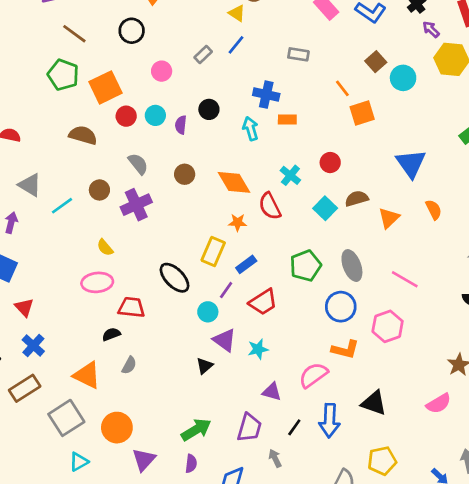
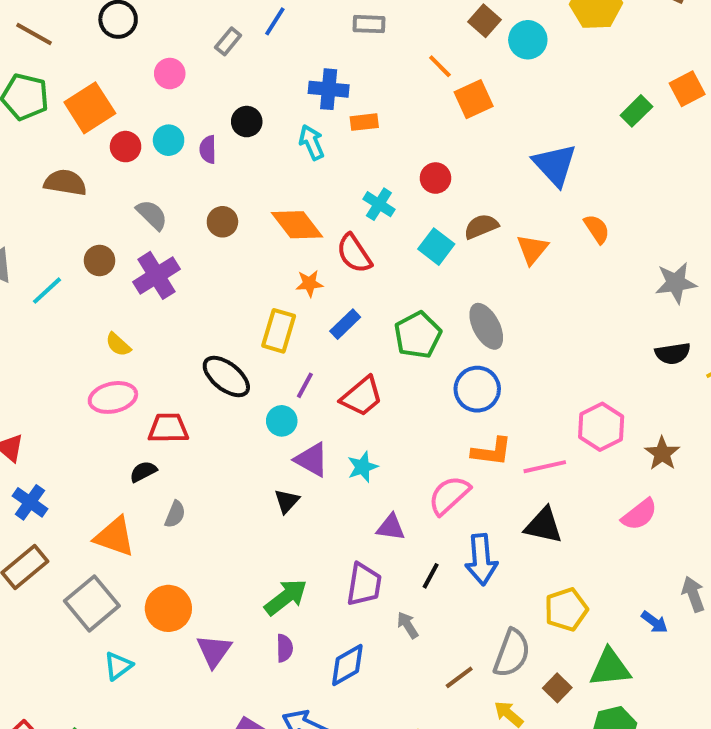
blue rectangle: (246, 264) -> (345, 324), moved
pink line: (405, 279) -> (545, 467), moved, turned -36
pink hexagon: (388, 326) -> (601, 427), moved

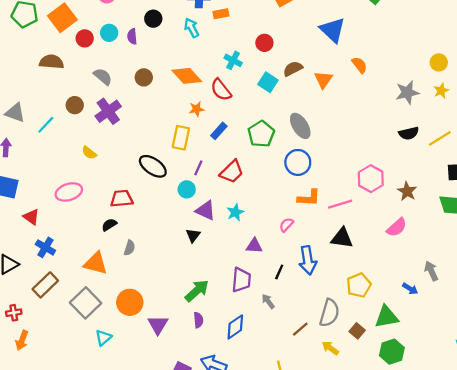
pink ellipse: (113, 397) -> (69, 192), moved
pink semicircle: (449, 495) -> (286, 225), size x0.6

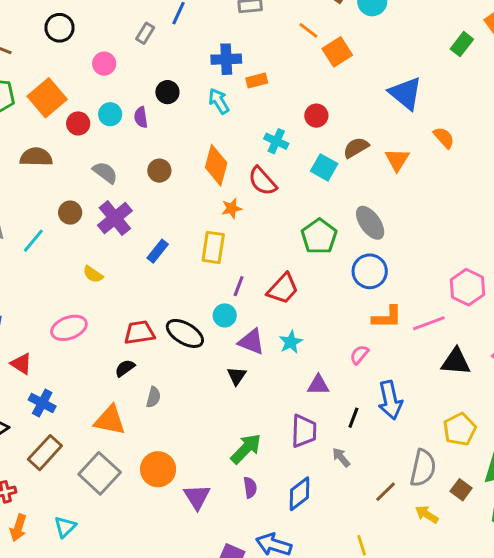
orange diamond: (187, 76) -> (216, 165), turned 60
blue rectangle: (219, 131) -> (158, 251), moved
black ellipse: (153, 166) -> (185, 333), moved
black triangle: (342, 238) -> (456, 362), moved
cyan triangle: (103, 338) -> (65, 527), moved

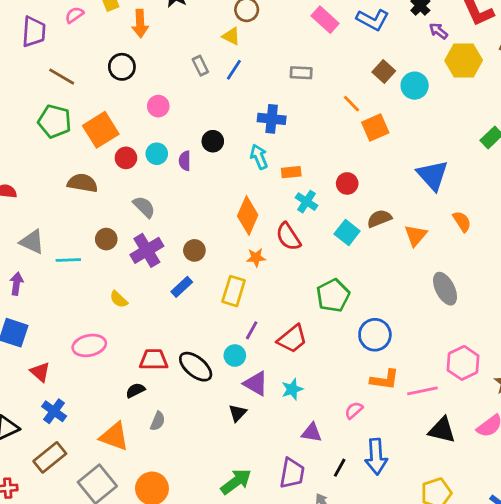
gray rectangle: (145, 33) -> (200, 66), moved, turned -66
orange rectangle: (257, 80) -> (291, 172), moved
brown circle: (159, 171) -> (194, 250), moved
gray ellipse: (370, 223) -> (445, 289), moved
cyan line: (33, 241) -> (68, 260), turned 40

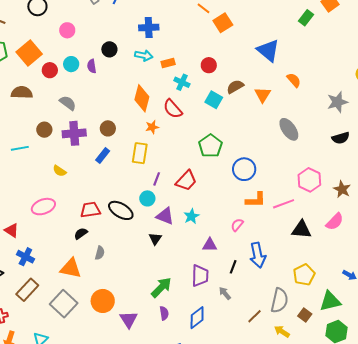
cyan arrow: (259, 157) -> (144, 56), turned 132
purple cross: (147, 250) -> (74, 133), turned 35

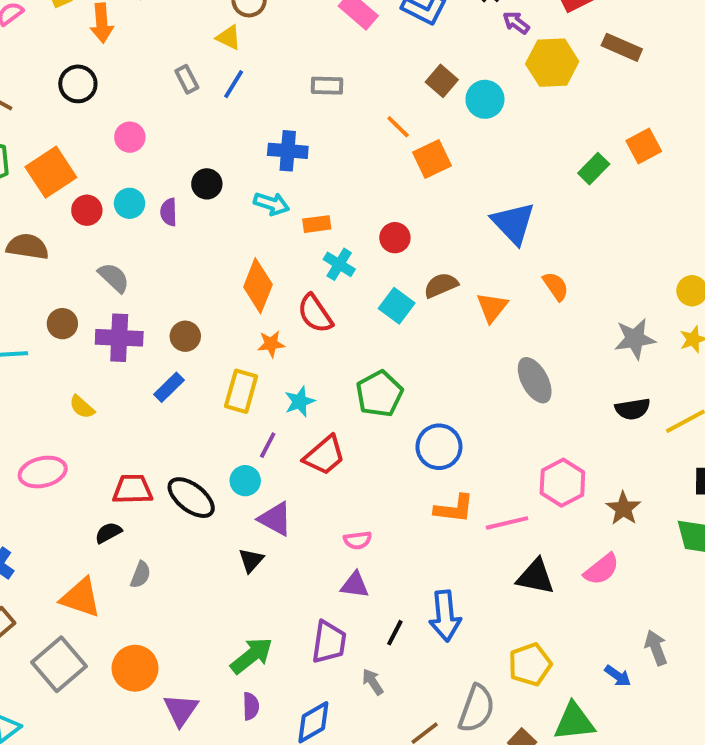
cyan star: (191, 216) -> (300, 402), moved
pink semicircle: (237, 225) -> (358, 540), moved, turned -144

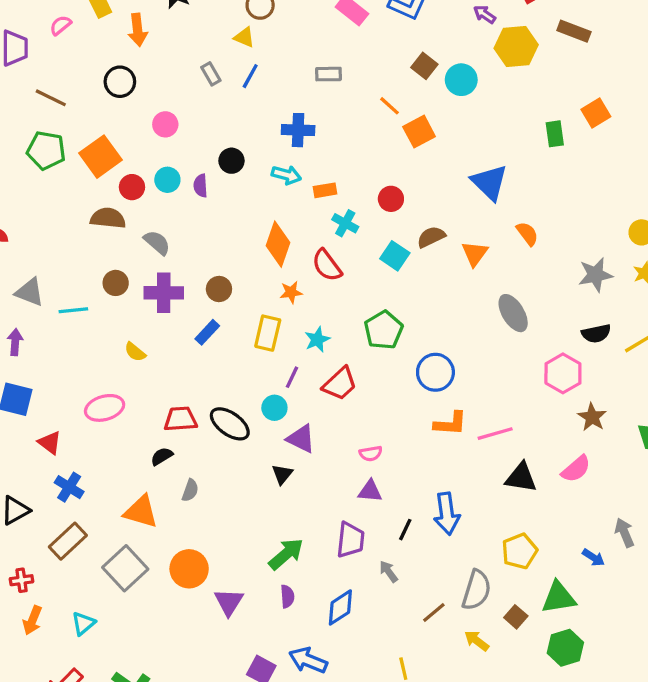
green rectangle: (594, 169) -> (555, 134), turned -50
brown semicircle: (27, 247) -> (108, 218), moved
pink hexagon: (562, 483) -> (563, 373), moved

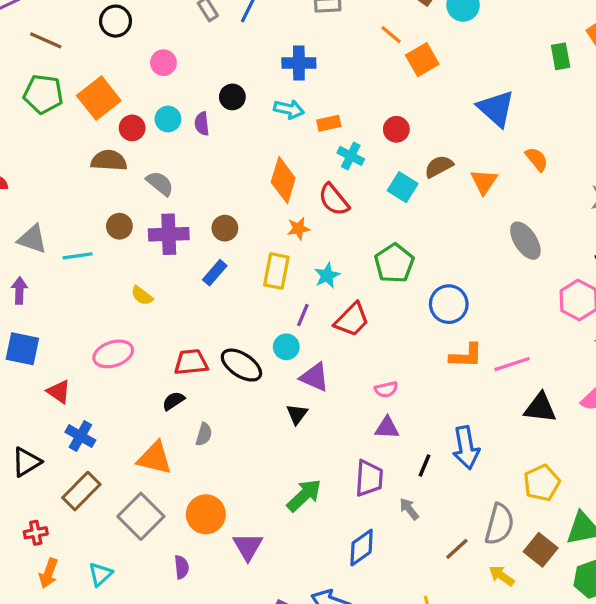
purple semicircle: (287, 596) -> (181, 567), moved
brown square: (516, 617) -> (541, 550), size x1.4

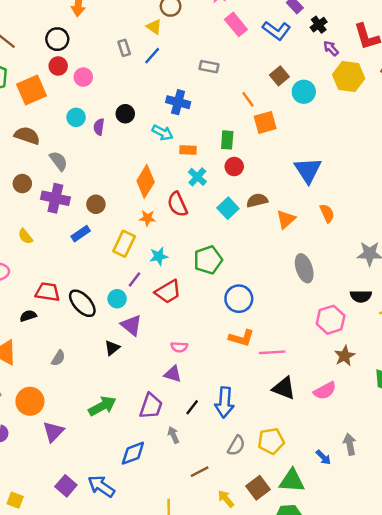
green rectangle: (561, 56) -> (227, 140), moved
red circle: (132, 128) -> (58, 66), moved
gray semicircle: (204, 434) -> (58, 358), moved
gray semicircle: (499, 524) -> (236, 446), moved, size x0.7

